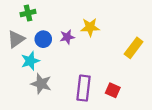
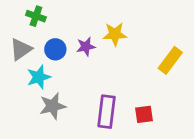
green cross: (28, 13) -> (36, 16), turned 32
gray star: (41, 84) -> (53, 106), turned -30
red square: (113, 90) -> (144, 114), turned -32

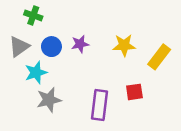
yellow star: (115, 34) -> (124, 45), moved
red square: (144, 114) -> (134, 92), moved

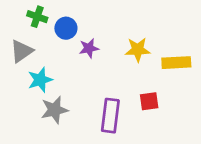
blue circle: (51, 47) -> (66, 28), moved
yellow rectangle: (159, 57) -> (176, 63), turned 50

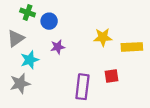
purple star: (89, 48) -> (58, 47), moved
gray star: (54, 110) -> (20, 83), moved

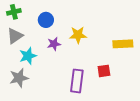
green cross: (28, 13) -> (14, 12), moved, turned -32
yellow star: (103, 37) -> (78, 35), moved

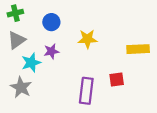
purple star: (54, 44) -> (51, 51), moved
gray star: (19, 78) -> (21, 87), turned -30

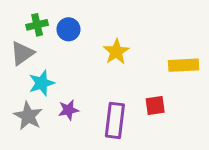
green cross: (15, 13) -> (37, 25), moved
yellow star: (87, 39) -> (116, 52), turned -30
purple star: (51, 51) -> (68, 110), moved

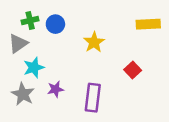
yellow rectangle: (184, 65) -> (148, 24), moved
red square: (155, 106) -> (133, 70), moved, turned -35

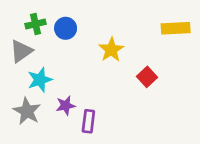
red square: (133, 70) -> (147, 77), moved
purple rectangle: (93, 98) -> (88, 121), moved, size x0.7

